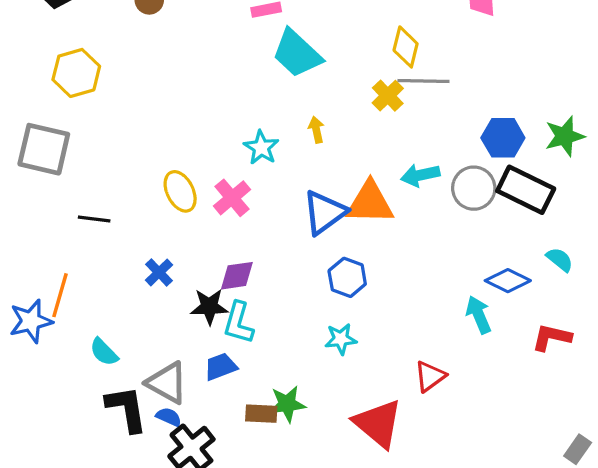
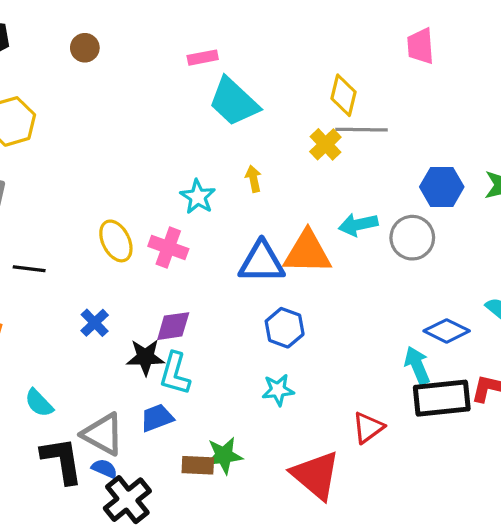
black rectangle: (526, 190) -> (442, 398), moved, turned -32
pink cross: (232, 198) -> (168, 247), turned -30
blue triangle: (324, 212) -> (262, 262), turned 36

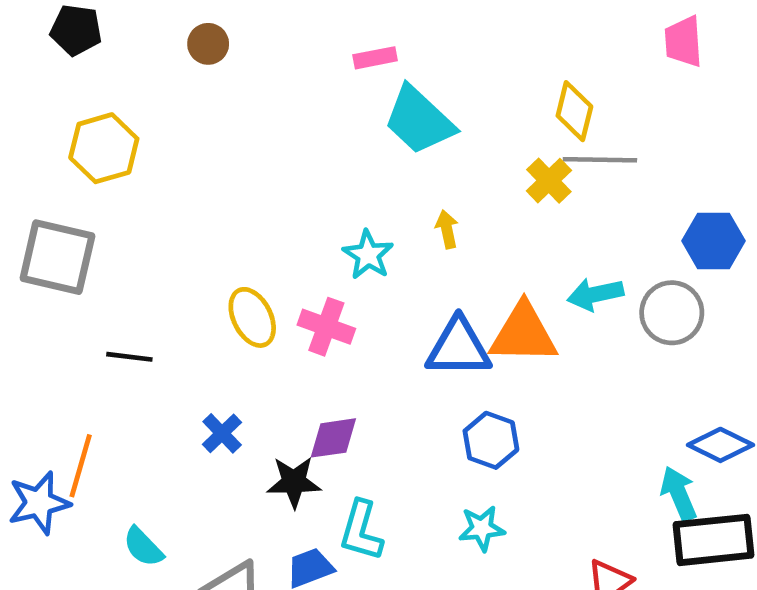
cyan L-shape: (175, 374) -> (361, 531), moved

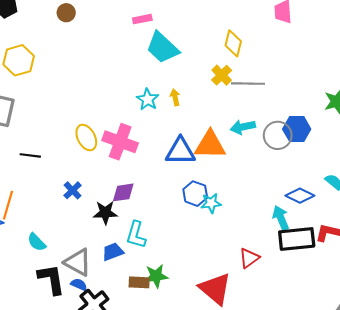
gray line: (600, 160) -> (248, 84), moved
blue hexagon: (714, 241) -> (297, 129), moved
cyan star: (368, 255) -> (148, 99), moved
pink cross: (326, 327) -> (120, 142), size x1.4
cyan star: (482, 528) -> (211, 203), moved

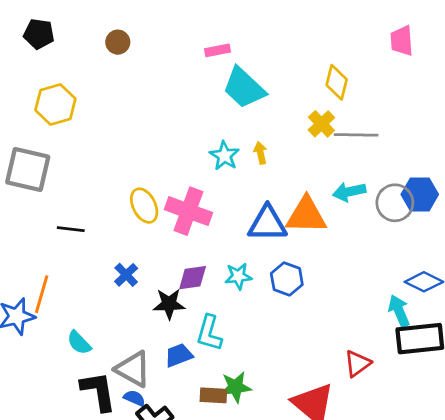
cyan star: (211, 203) -> (238, 276), moved

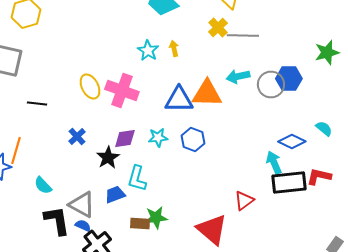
black star: (169, 304) -> (108, 158), turned -30

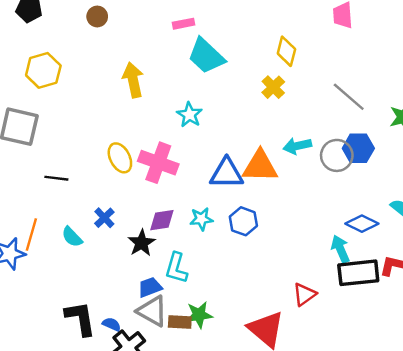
gray line: (243, 36) -> (349, 97), moved, turned 40
yellow arrow: (174, 48) -> (133, 80), moved, size x1.8
cyan semicircle: (43, 186) -> (72, 237), moved
gray triangle: (82, 204) -> (152, 311), moved

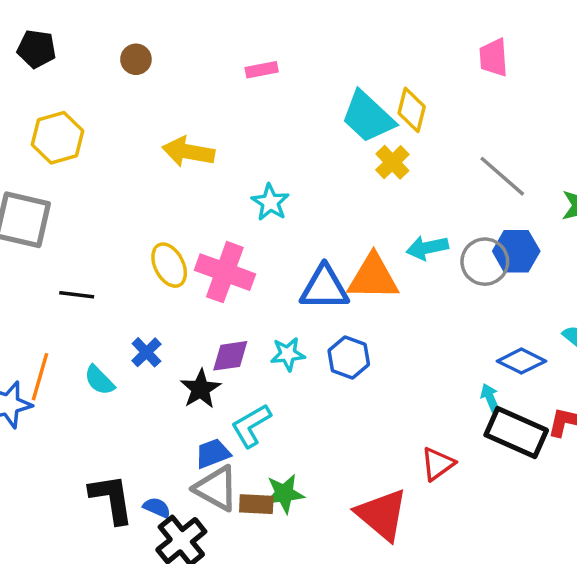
cyan trapezoid: (206, 56) -> (368, 117), moved
yellow arrow: (133, 80) -> (188, 152), turned -68
cyan arrow: (340, 249) -> (490, 398), size x0.7
cyan L-shape: (176, 268) -> (251, 426), turned 44
black rectangle: (358, 273) -> (516, 433), turned 30

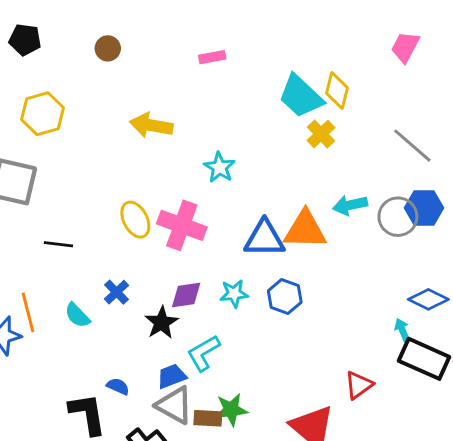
pink trapezoid: (494, 58) -> (405, 47), turned 32
orange line: (40, 377) -> (28, 312), turned -30
blue semicircle: (157, 508) -> (118, 386), moved

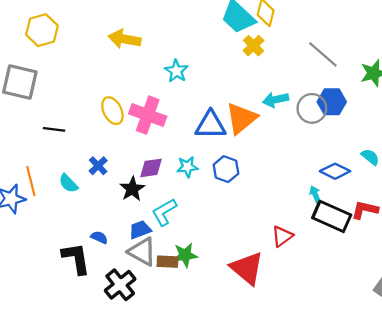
orange triangle: (305, 230) -> (241, 118), turned -40

